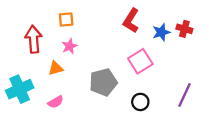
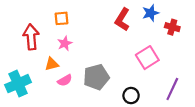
blue star: (161, 32) -> (151, 13), moved
pink square: (140, 61) -> (147, 58), moved
pink semicircle: (56, 102) -> (65, 80), moved

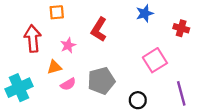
blue star: (151, 13) -> (145, 13), moved
orange square: (62, 18) -> (57, 12), moved
red L-shape: (122, 20) -> (99, 29), moved
purple line: (172, 89) -> (181, 93), turned -40

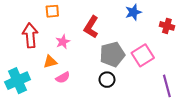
gray pentagon: (101, 81) -> (112, 54), moved
black circle: (138, 100) -> (107, 80), moved

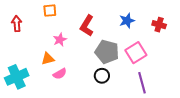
blue star: (133, 12) -> (127, 21), moved
red arrow: (30, 35) -> (17, 24), moved, size x0.7
gray pentagon: (112, 54) -> (107, 52), turned 30
purple line: (167, 86) -> (142, 83), moved

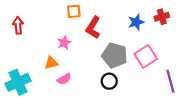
orange square: (50, 11) -> (74, 11), moved
red cross: (159, 25) -> (162, 17), moved, turned -32
purple line: (142, 83) -> (170, 81), moved

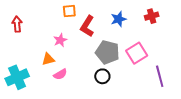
blue star: (136, 22) -> (118, 19), moved

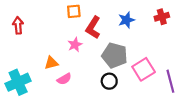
pink star: (60, 40) -> (75, 45), moved
pink square: (137, 53) -> (144, 69), moved

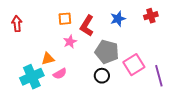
orange square: (74, 11) -> (65, 19), moved
cyan cross: (18, 82) -> (32, 77), moved

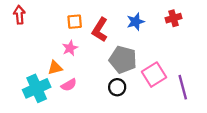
red arrow: (17, 24) -> (19, 15), moved
pink star: (70, 42) -> (70, 48), moved

